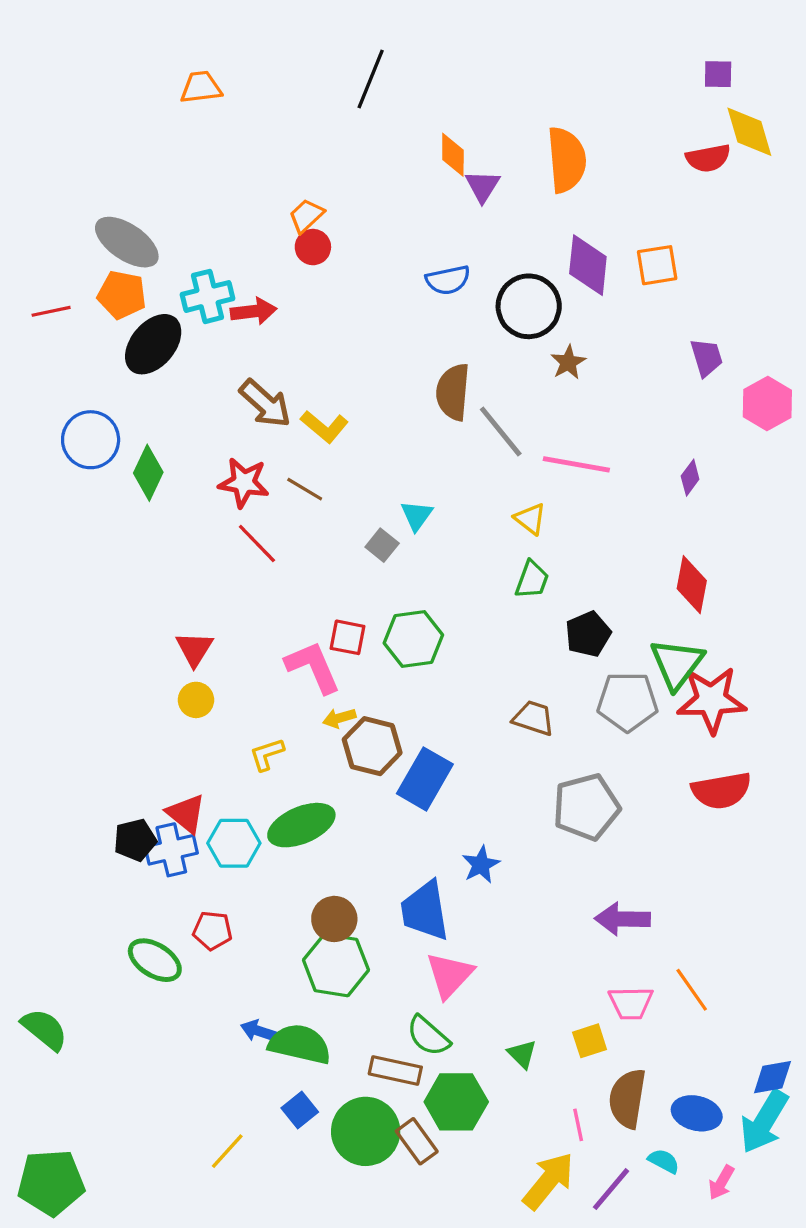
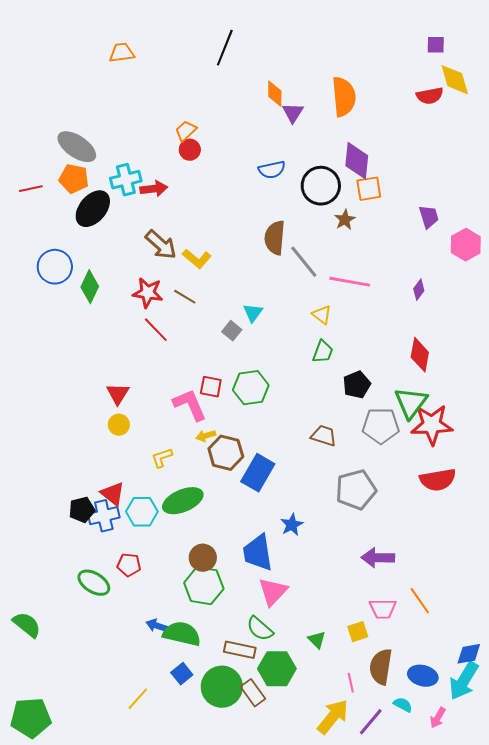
orange square: (657, 265) -> (369, 189), moved

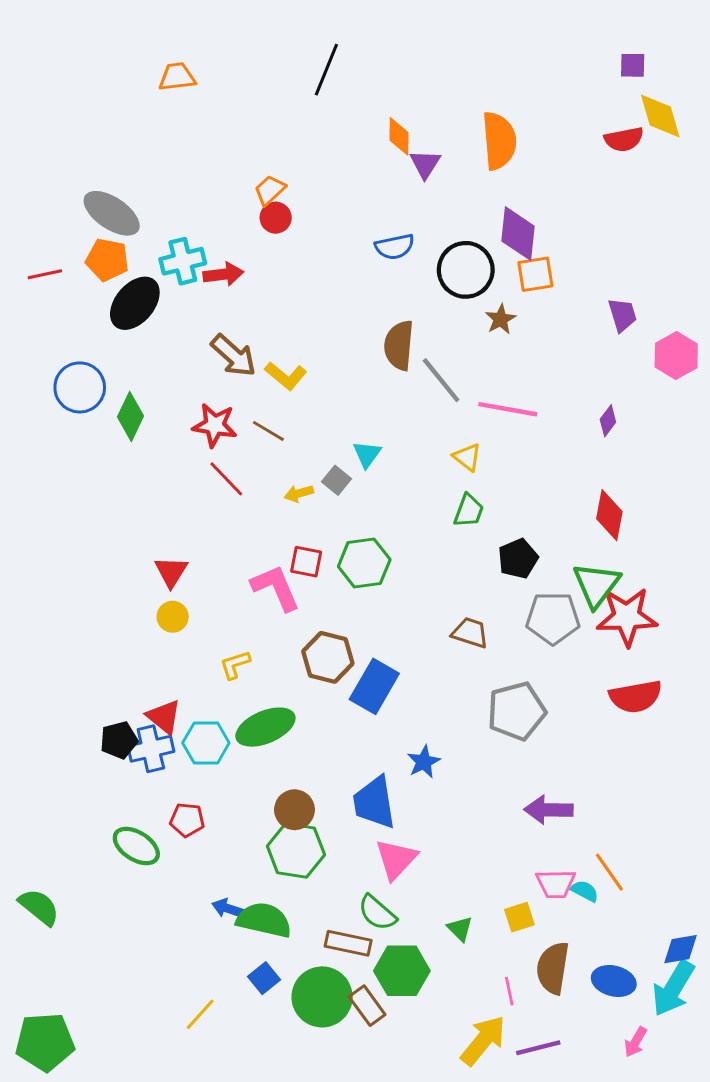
yellow arrow: (206, 436) -> (299, 493), moved
cyan semicircle: (403, 705) -> (585, 891), moved
purple line: (371, 722) -> (538, 1048), turned 36

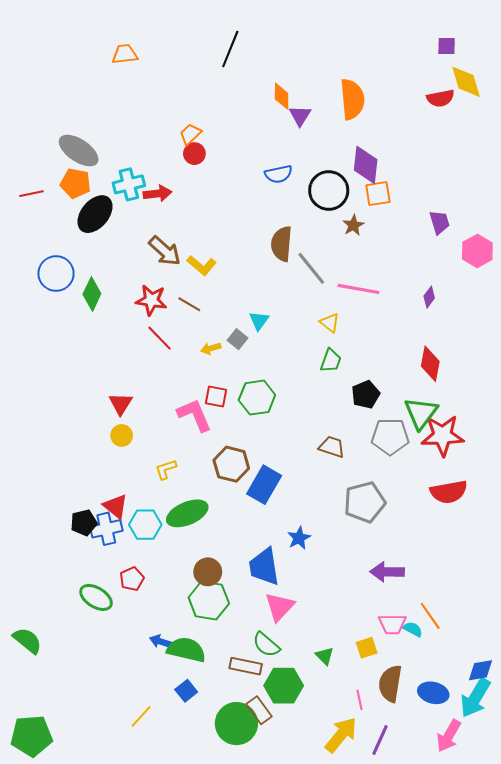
red pentagon: (187, 820) -> (132, 579), turned -30
green circle: (322, 997) -> (236, 724), moved
pink arrow: (636, 1042) -> (449, 736), size x1.5
purple line: (538, 1048) -> (380, 740), turned -52

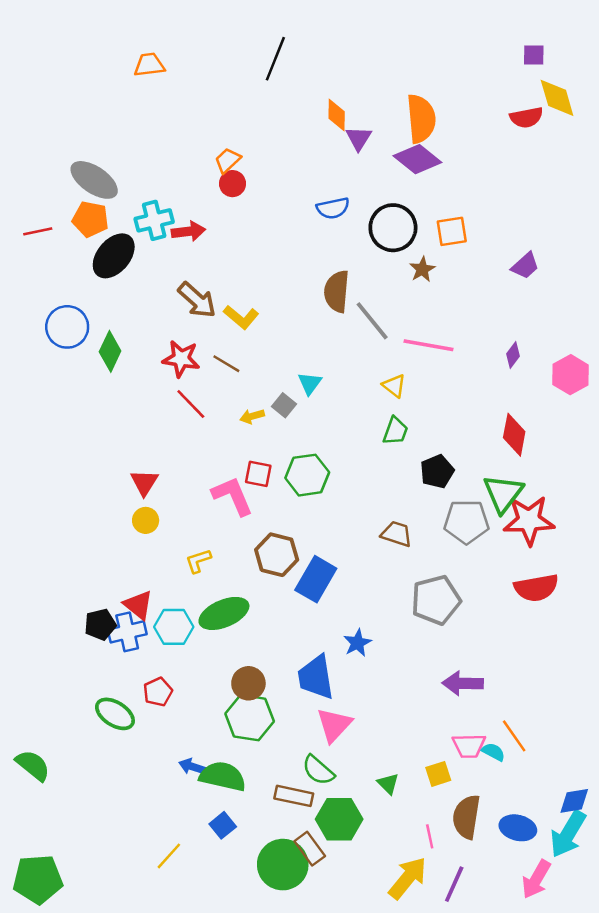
purple diamond: (366, 165) -> (417, 159), moved, turned -57
purple trapezoid: (439, 222) -> (525, 266), turned 65
pink hexagon: (477, 251) -> (571, 375), moved

